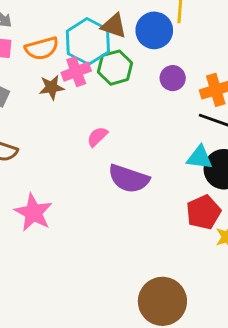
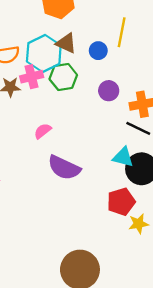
blue circle: (154, 30) -> (98, 51), size x0.6

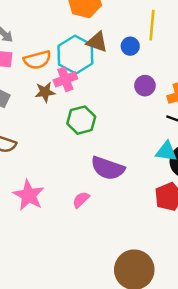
green hexagon: (63, 77) -> (81, 120), moved
pink semicircle: (43, 131) -> (81, 200), moved

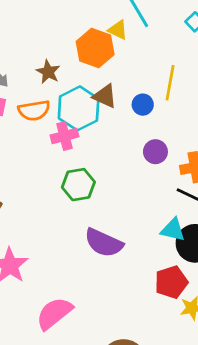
brown star: (45, 92) -> (48, 72), moved, turned 30
pink semicircle: (81, 200) -> (54, 313), moved, size x1.8

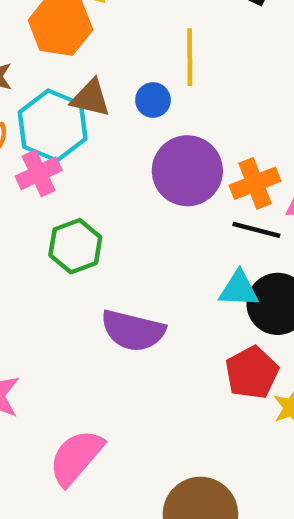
purple circle: (155, 152) -> (187, 171), size x1.8

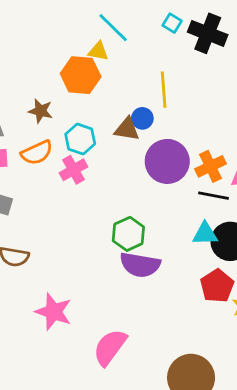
brown triangle: (91, 98) -> (127, 129), moved
cyan hexagon: (53, 126) -> (80, 139), size x0.7
green hexagon: (75, 246) -> (128, 234), moved

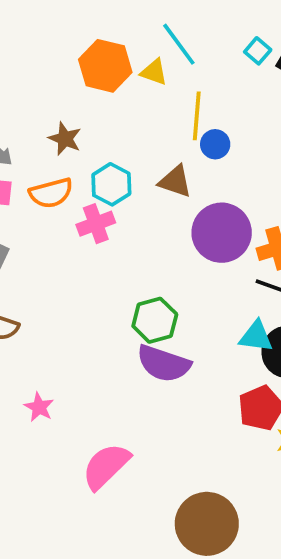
orange hexagon: (81, 75) -> (105, 66), moved
yellow line: (164, 90) -> (197, 116), moved
blue circle: (142, 118) -> (215, 144), moved
pink star: (54, 312) -> (39, 407), size x0.6

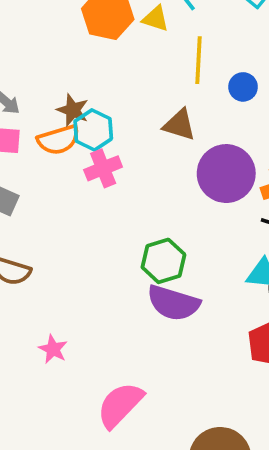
brown star: (65, 139) -> (73, 110), moved
blue circle: (215, 144) -> (243, 87), moved
cyan hexagon: (111, 184) -> (93, 130), moved

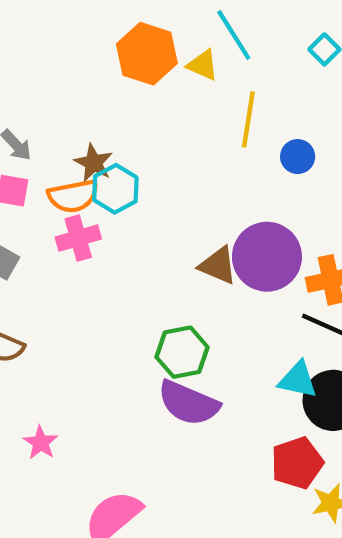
brown triangle: (179, 125) -> (218, 266), moved
pink cross: (103, 168) -> (78, 238), moved

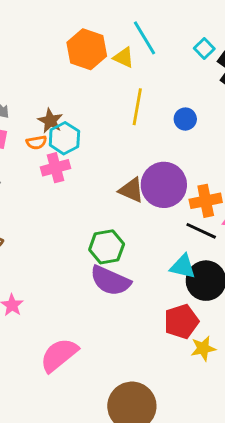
yellow line: (248, 119) -> (137, 107), moved
orange semicircle: (73, 196) -> (36, 142), size x0.6
pink cross: (78, 238) -> (56, 168), moved

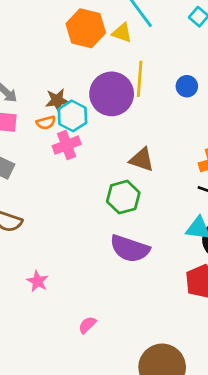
brown star: (50, 121) -> (57, 100), turned -30
purple circle: (164, 185) -> (112, 94), moved
green hexagon: (107, 247) -> (123, 197), moved
pink semicircle: (59, 355) -> (87, 325), size x0.5

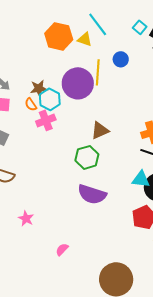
blue circle: (187, 86) -> (121, 59), moved
orange semicircle: (46, 123) -> (31, 104), turned 72
brown triangle: (142, 160) -> (100, 130), turned -42

